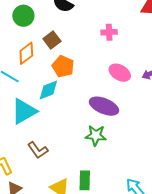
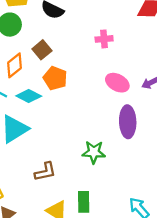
cyan diamond: (48, 90) -> (29, 96), moved, turned 50
purple ellipse: (104, 106) -> (128, 122), moved, turned 68
brown L-shape: (38, 150) -> (45, 172), moved, turned -65

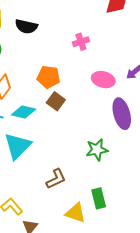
brown square: (42, 50) -> (56, 101), moved
orange pentagon: (55, 78) -> (49, 77), moved

